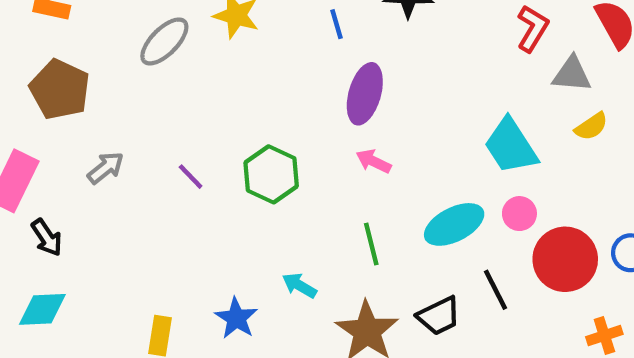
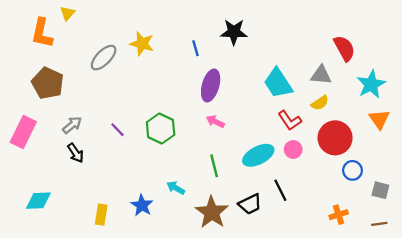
red L-shape: (533, 28) -> (290, 120), moved, turned 115
yellow semicircle: (591, 126) -> (320, 103), moved
cyan trapezoid: (511, 146) -> (278, 83), moved
black arrow: (47, 238) -> (76, 153), moved
red circle: (565, 259) -> (335, 138), moved

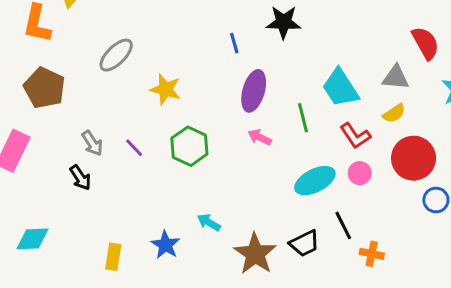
yellow star: (142, 44) -> (165, 89), moved
gray arrow: (72, 125) -> (92, 143), moved, turned 96
green line: (214, 166) -> (303, 118), moved
orange cross: (339, 215) -> (372, 254), moved, turned 30

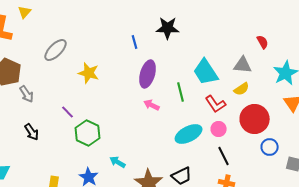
red semicircle: (425, 43) -> (263, 42), size x0.6
gray arrow: (92, 143) -> (27, 94), moved
green hexagon: (189, 146) -> (88, 133), moved
black line: (343, 225) -> (224, 156), moved

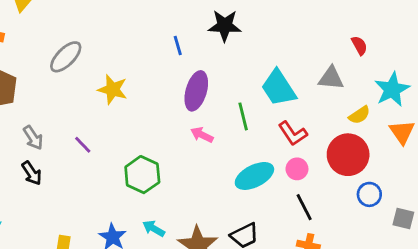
yellow semicircle: (242, 89) -> (359, 115), moved
gray arrow: (27, 94) -> (33, 138), moved
green hexagon: (88, 133) -> (142, 175), moved
cyan arrow: (118, 162) -> (154, 228), moved

